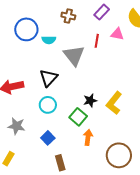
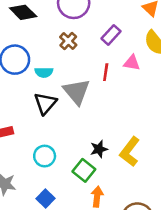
brown cross: (68, 16) -> (68, 41), turned 32
black triangle: (48, 78) -> (45, 103), moved

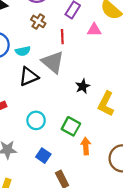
red line: (106, 72) -> (62, 37), moved
black triangle: (45, 103) -> (29, 77), turned 36
black star: (99, 149) -> (83, 86), moved

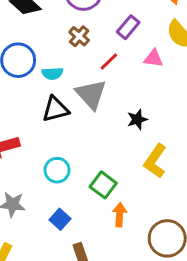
red line: (62, 37) -> (109, 61), turned 40
black star: (83, 86) -> (137, 119), moved

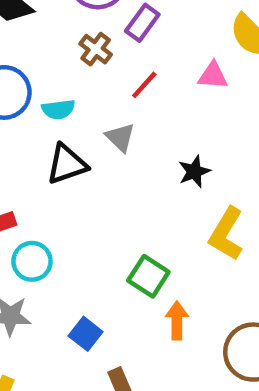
purple rectangle: (128, 27) -> (142, 23), moved
gray triangle: (91, 94) -> (120, 137), size x0.6
cyan circle: (57, 170) -> (32, 261), moved

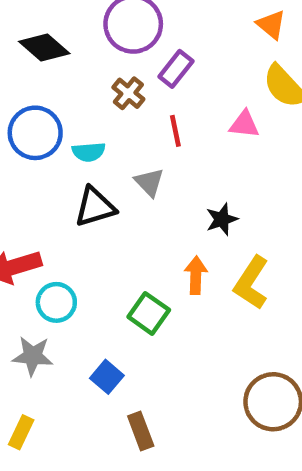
red line: (144, 85) -> (175, 131), turned -56
green square: (148, 276) -> (149, 313), moved
orange arrow: (177, 320) -> (196, 275), moved

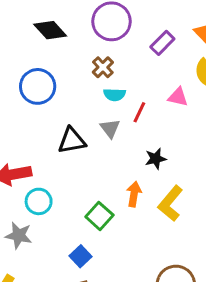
purple rectangle: (176, 69) -> (162, 43), moved
red line: (175, 131) -> (139, 112), moved, turned 30
cyan semicircle: (89, 152) -> (115, 95), moved
blue square: (107, 377) -> (80, 256), moved

